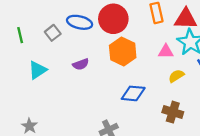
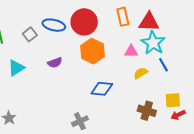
brown cross: (173, 112) -> (147, 111), moved

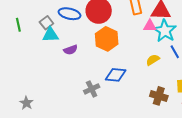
pink triangle: (131, 51) -> (150, 26), moved
cyan triangle: (16, 68) -> (50, 35), moved, turned 30
gray cross: (80, 121) -> (92, 89), moved

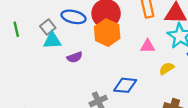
pink triangle: (150, 26) -> (148, 46), moved
orange hexagon: (107, 39) -> (107, 33), moved

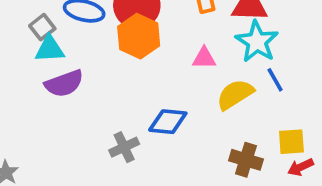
purple semicircle: (75, 57) -> (64, 83), moved, size x1.5
yellow semicircle: (167, 68) -> (235, 94), size x1.5

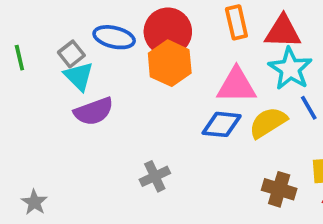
cyan triangle: (50, 49) -> (79, 76), turned 48
pink triangle: (204, 58) -> (236, 85), size x1.6
blue diamond: (168, 122) -> (222, 124), moved

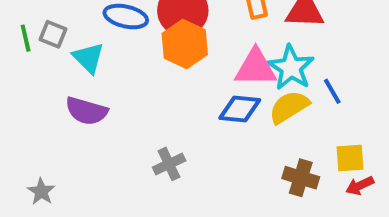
gray square: (71, 54) -> (53, 34), moved, turned -30
cyan star: (290, 69) -> (291, 68), moved
purple semicircle: (94, 111) -> (86, 111), moved, turned 36

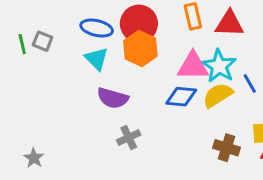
cyan triangle: (88, 58) -> (97, 59), moved
purple semicircle: (86, 111) -> (113, 98), moved

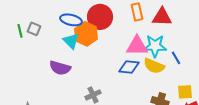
orange hexagon: (140, 48) -> (86, 34), moved
cyan star: (219, 66) -> (155, 46), turned -30
yellow semicircle: (218, 95) -> (154, 66), turned -125
purple semicircle: (113, 98) -> (60, 68), moved

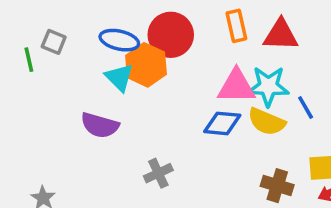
gray square: (34, 29) -> (54, 42), moved

